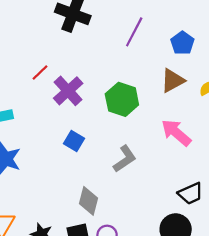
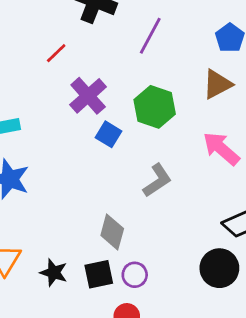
purple line: (134, 32) -> (150, 36), moved
red line: (40, 72) -> (56, 53), moved
blue square: (74, 141) -> (108, 134), moved

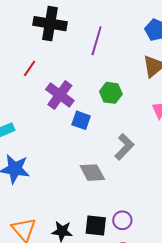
green hexagon: (155, 107) -> (111, 93), size x0.7
gray diamond: (112, 232) -> (92, 173), moved, turned -32
black square: (99, 274) -> (96, 225), turned 30

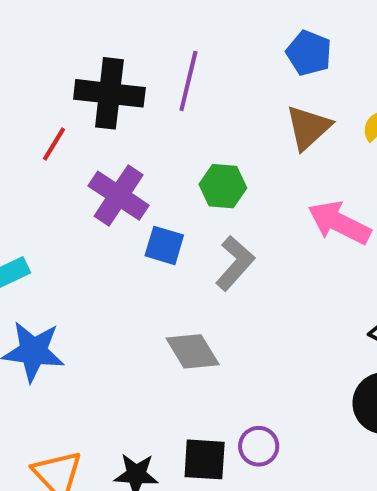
black cross: (50, 24) -> (109, 93), moved
gray L-shape: (124, 147) -> (235, 263), moved

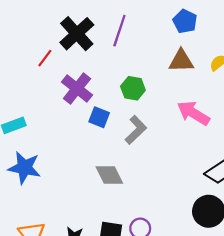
black cross: (109, 93) -> (77, 34), turned 36
brown triangle: (308, 127) -> (181, 61), turned 36

